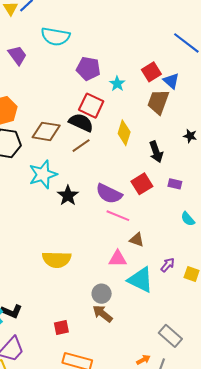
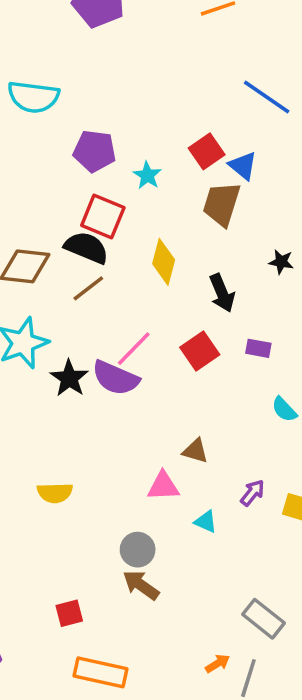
purple semicircle: (109, 194) -> (116, 378), moved
pink line: (118, 216) -> (134, 349), moved, turned -65
yellow semicircle: (57, 259) -> (55, 493), size x0.7
cyan triangle: (141, 280) -> (206, 522), size x0.5

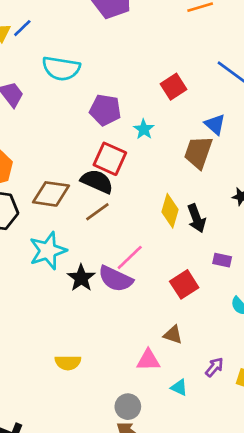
red square: (207, 151) -> (174, 87), moved
yellow diamond: (164, 262) -> (170, 211), moved
red square: (200, 351) -> (184, 284), moved

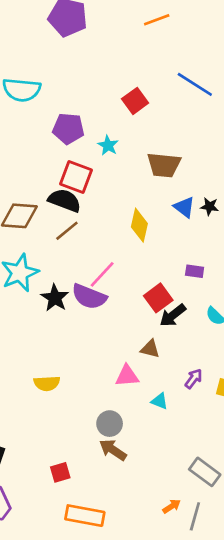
blue triangle: (215, 124) -> (184, 207), moved
brown trapezoid: (198, 152) -> (164, 165), turned -100
black arrow: (196, 218) -> (173, 315), moved, turned 76

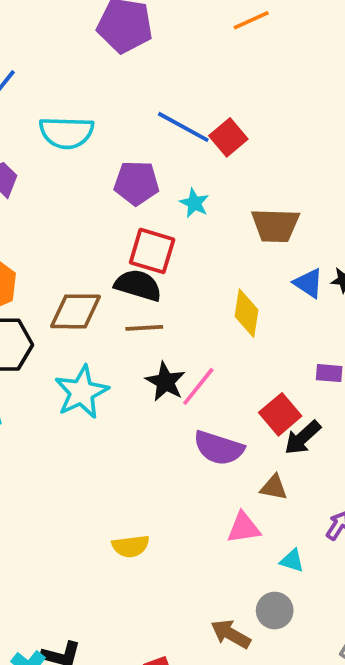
blue line: (195, 84) -> (183, 127), moved
brown line: (67, 231) -> (144, 328), turned 40
purple semicircle: (89, 297) -> (219, 448), moved
black star: (55, 298) -> (165, 382), moved
gray circle: (110, 424) -> (275, 611), moved

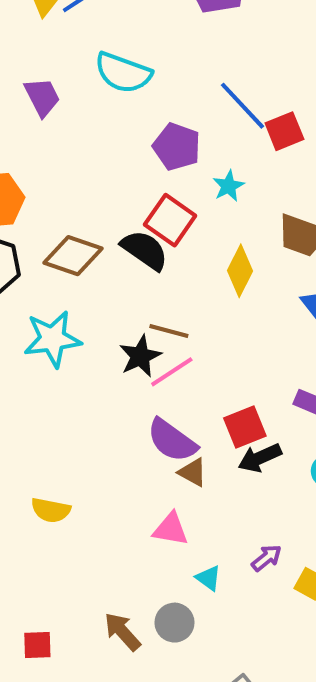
yellow diamond: (246, 313) -> (240, 271), moved
brown line: (144, 328) -> (169, 331), moved
brown triangle: (274, 487) -> (193, 472), moved

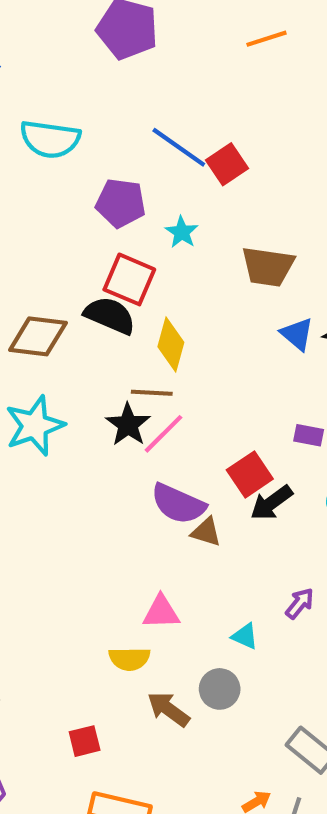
yellow diamond: (240, 271) -> (171, 344), moved
yellow semicircle: (51, 510) -> (129, 659), moved
pink triangle: (171, 529) -> (161, 612), moved

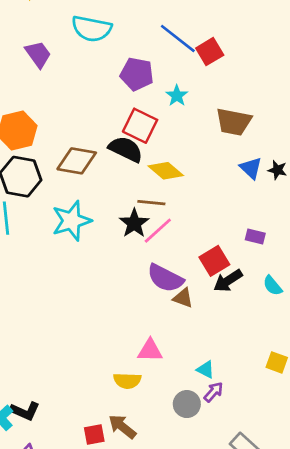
yellow diamond: (171, 344) -> (166, 171), turned -68
purple arrow: (300, 603) -> (214, 392), moved
brown arrow: (168, 709) -> (122, 427), moved

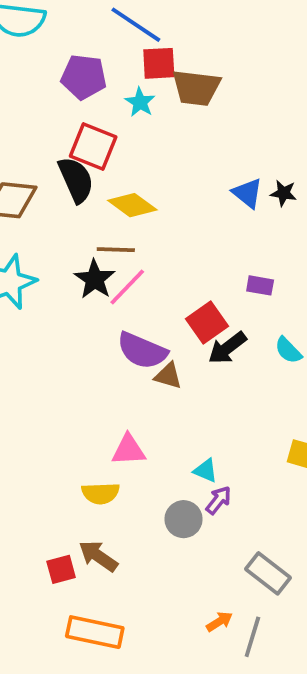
red square: (210, 52) -> (159, 63), moved, turned 32
brown trapezoid: (234, 122) -> (196, 88), moved
black semicircle: (126, 149) -> (76, 180), turned 44

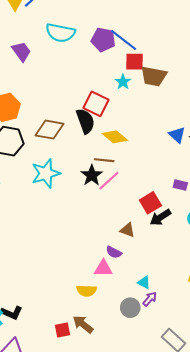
purple pentagon: (84, 77) -> (103, 40), moved
purple semicircle: (142, 351) -> (114, 252), moved, size x0.6

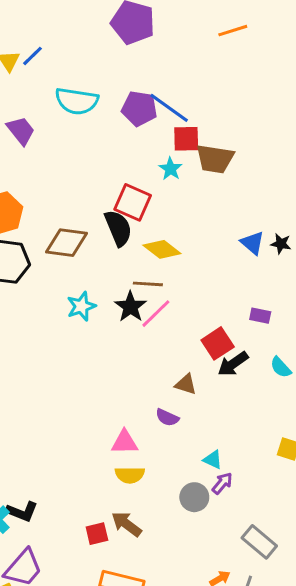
cyan star: (46, 173) -> (81, 306), moved, size x0.7
pink triangle: (103, 268) -> (125, 442), moved

